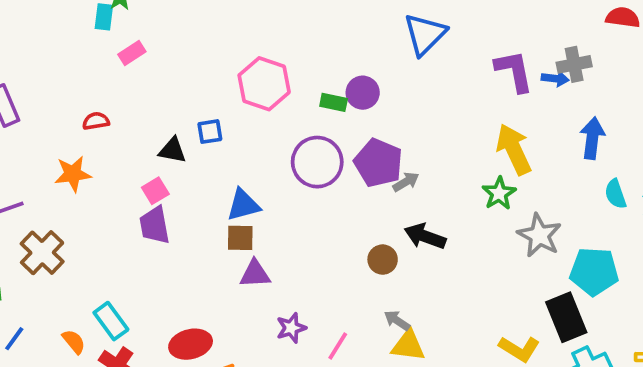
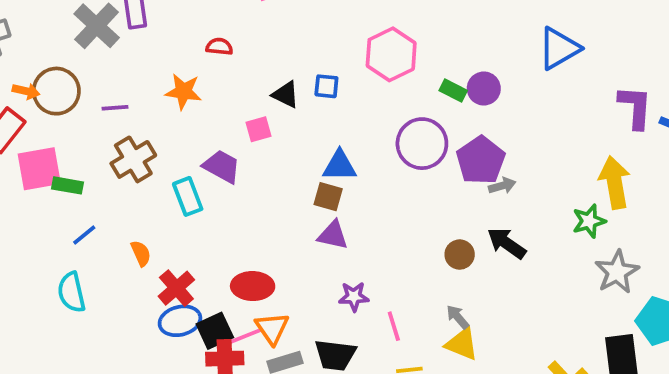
purple trapezoid: (155, 225) -> (222, 166), moved, turned 114
cyan rectangle: (111, 321) -> (188, 196), moved
pink line: (338, 346) -> (394, 326), turned -64

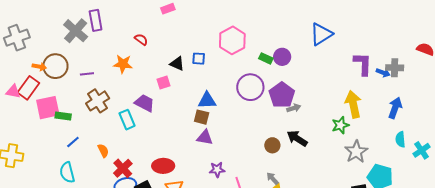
red semicircle: (219, 47) -> (141, 39), turned 32

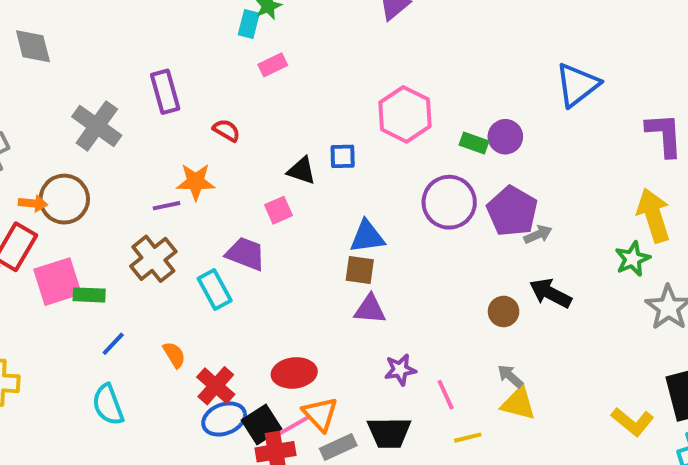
purple rectangle: (96, 20) -> (165, 92), moved
purple line: (87, 74) -> (166, 206), moved

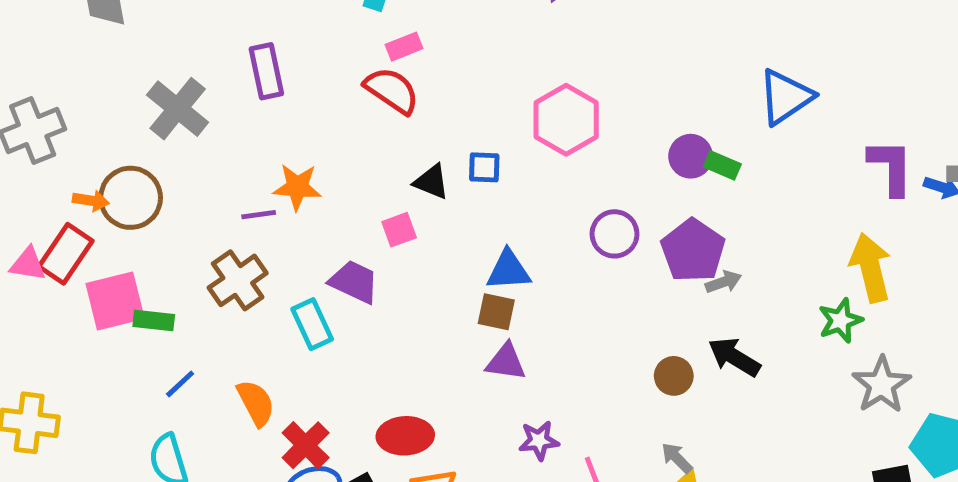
red semicircle: (226, 130) -> (392, 90), moved, size x1.6
green rectangle: (474, 143) -> (722, 165), moved
purple circle: (449, 202) -> (615, 234), size x0.7
orange semicircle: (174, 355) -> (256, 403), size x1.4

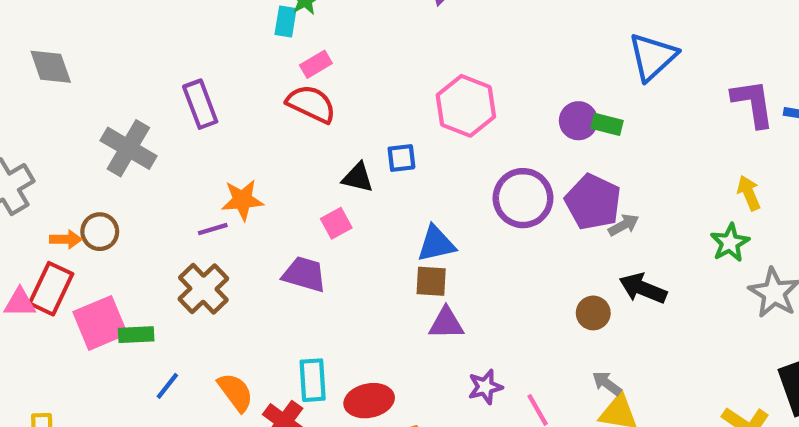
brown circle: (131, 198) -> (100, 232), size x0.7
purple circle: (615, 234) -> (523, 198), size x1.4
yellow arrow: (870, 268) -> (749, 193), size x0.6
cyan rectangle: (312, 324) -> (313, 380), moved, turned 30

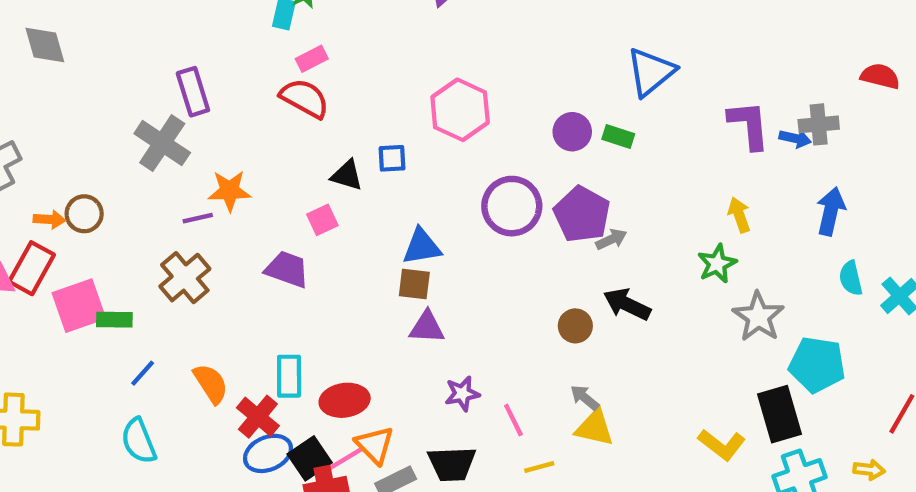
green rectangle: (607, 124) -> (618, 136), moved
gray cross: (128, 148) -> (162, 143), moved

